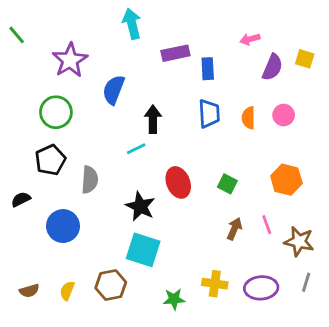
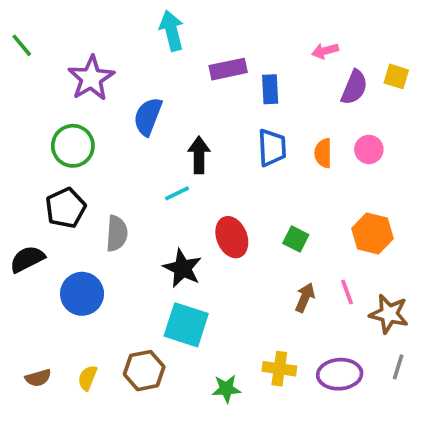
black semicircle: (21, 199) -> (27, 259), size x1.4

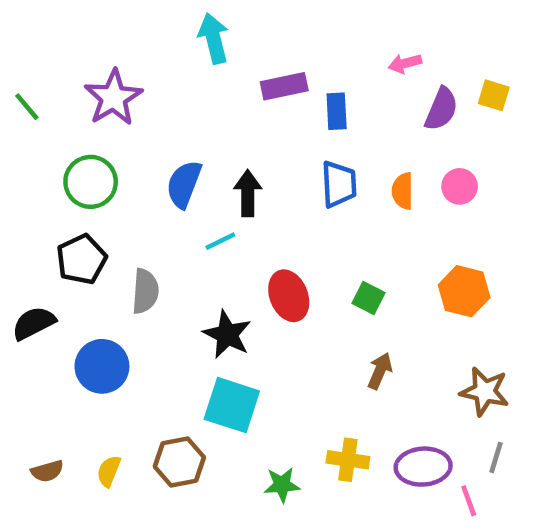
green line: (22, 45) -> (27, 107), moved
blue semicircle: (148, 117) -> (184, 184), moved
pink line: (347, 292) -> (469, 501), moved

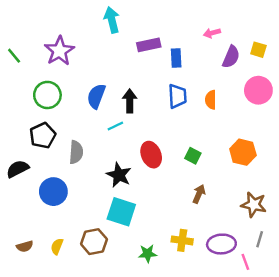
pink circle: (460, 186) -> (258, 90), moved, size x1.5

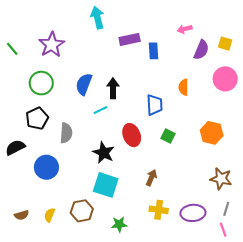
blue trapezoid: (177, 96) -> (154, 105), moved
brown arrow: (199, 194) -> (151, 178), moved
green star: (148, 254) -> (119, 224), moved
pink line: (245, 262) -> (223, 230), moved

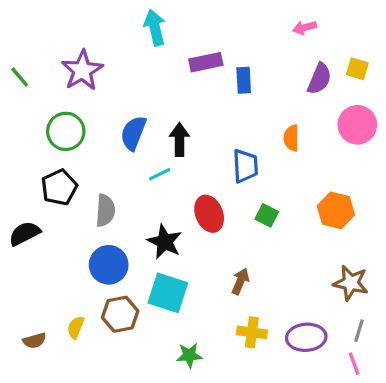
pink arrow: (185, 29) -> (305, 28), moved
blue circle: (46, 167) -> (109, 265), moved
brown hexagon: (82, 211) -> (120, 314), moved
yellow semicircle: (50, 215) -> (76, 327), moved

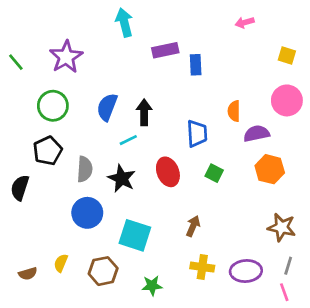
purple semicircle: (319, 79) -> (256, 134), moved, turned -125
black semicircle: (25, 234) -> (20, 188), turned -45
black star: (165, 242) -> (122, 178), moved
brown hexagon: (120, 314) -> (103, 271), moved

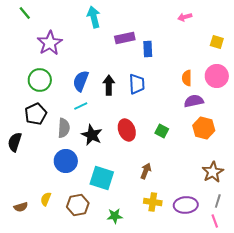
green line: (16, 62) -> (25, 13), moved
orange semicircle: (234, 111) -> (187, 78), moved
blue trapezoid: (197, 134) -> (137, 84), moved
cyan line: (128, 140) -> (81, 106), moved
brown star: (282, 227) -> (213, 172), turned 30

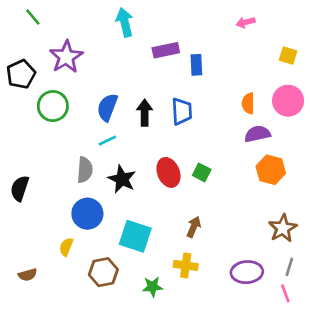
black pentagon: (36, 114) -> (21, 74), moved
green square: (162, 131) -> (202, 172), moved
yellow semicircle: (46, 199) -> (66, 247), moved
yellow cross: (153, 202) -> (186, 265), moved

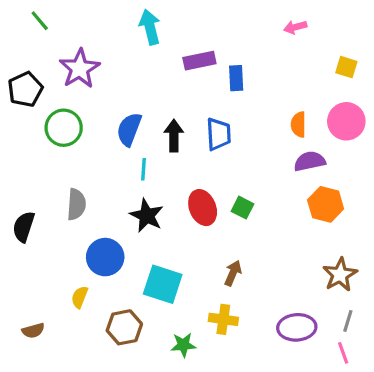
cyan line: (107, 141) -> (143, 169), moved, turned -60
gray semicircle: (85, 170) -> (76, 204), moved

